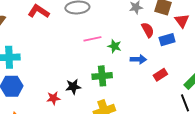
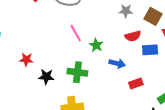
red semicircle: (148, 30) -> (133, 36), turned 91
pink line: (92, 39) -> (76, 33), turned 60
red star: (53, 98) -> (26, 60), moved

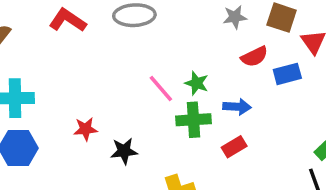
pink line: (76, 33) -> (161, 89), moved
green cross: (77, 72) -> (193, 120), moved
red rectangle: (136, 83) -> (234, 147), moved

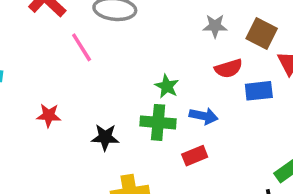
pink line: (161, 89) -> (82, 47), moved
black star: (124, 151) -> (105, 137), moved

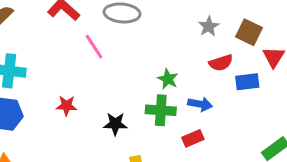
gray star: (215, 26) -> (209, 26), turned -30

